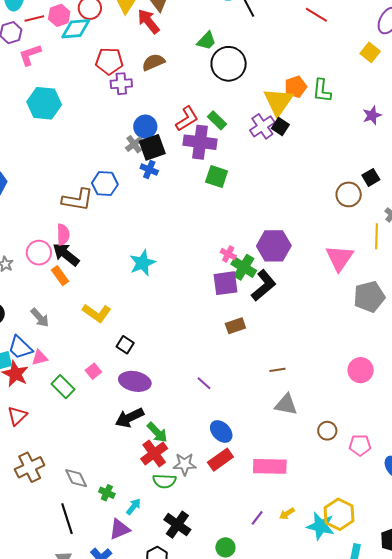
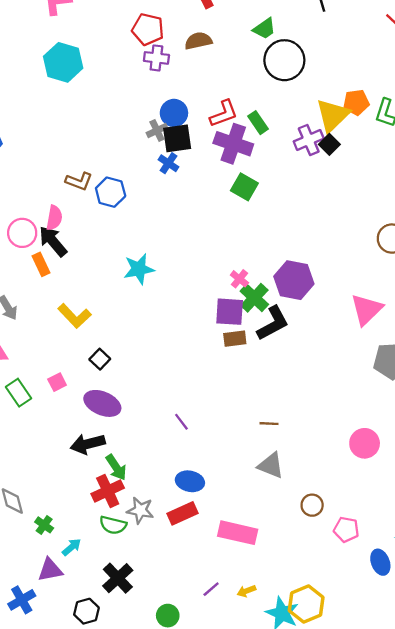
blue hexagon: (105, 184) -> (111, 192), moved
brown L-shape: (78, 200) -> (79, 181), size x0.7
brown rectangle: (235, 326) -> (235, 339), moved
blue ellipse: (221, 432) -> (190, 481), turned -45

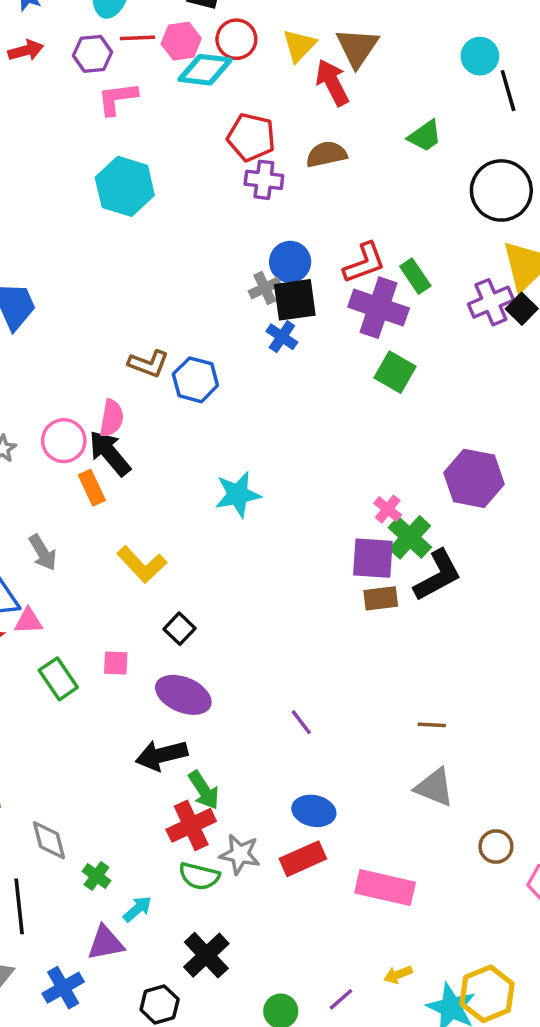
black circle: (284, 60) -> (501, 190), moved
purple hexagon: (294, 280) -> (474, 478), moved
pink square: (57, 382) -> (116, 663), turned 30
purple line: (211, 589) -> (341, 999), moved

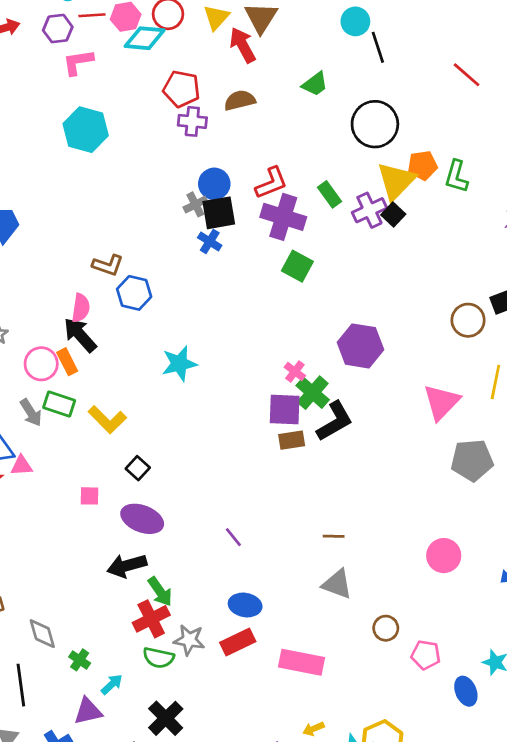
green rectangle: (415, 276) -> (329, 194), moved
blue hexagon: (195, 380) -> (134, 293), moved
pink circle: (64, 441) -> (41, 364), moved
green rectangle: (58, 679) -> (59, 404), moved, turned -36

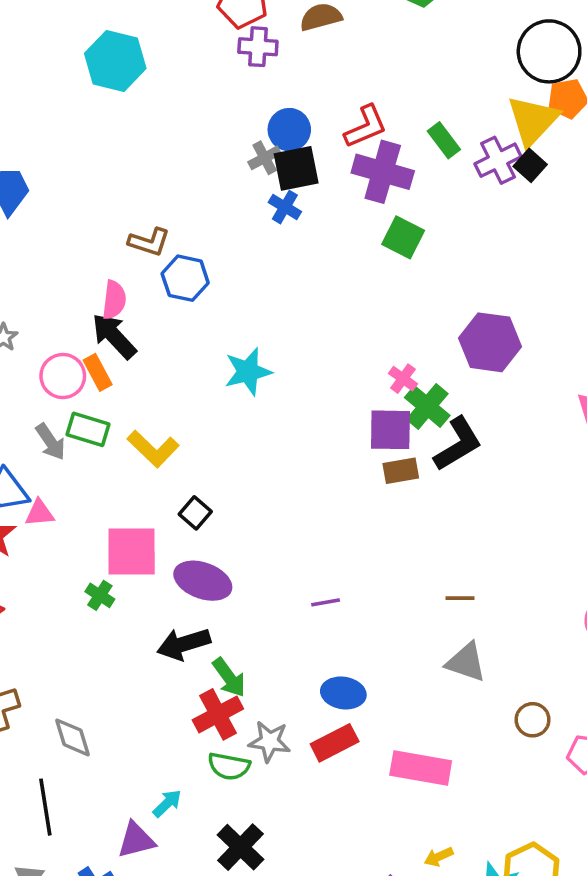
black circle: (375, 124) -> (549, 51), moved
pink square: (89, 496) -> (132, 552), size x2.0
purple line: (233, 537) -> (326, 602), turned -60
green cross: (80, 660) -> (100, 595), moved

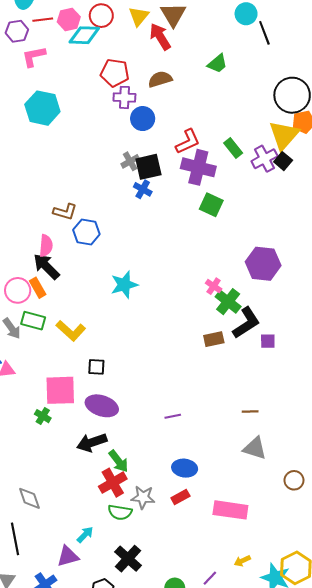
blue circle: (289, 130) -> (143, 119), moved
purple square: (390, 430) -> (268, 341), moved, size x0.6
black square: (195, 513) -> (96, 367), turned -36
red rectangle: (335, 743) -> (180, 497), size x0.7

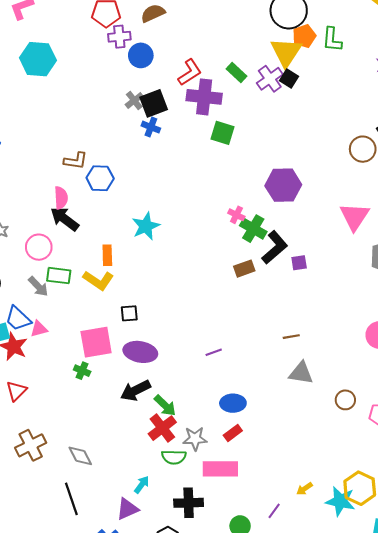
orange rectangle: (38, 288) -> (107, 255), moved, turned 36
pink rectangle: (230, 510) -> (220, 469), moved
black cross: (128, 559) -> (189, 503), turned -36

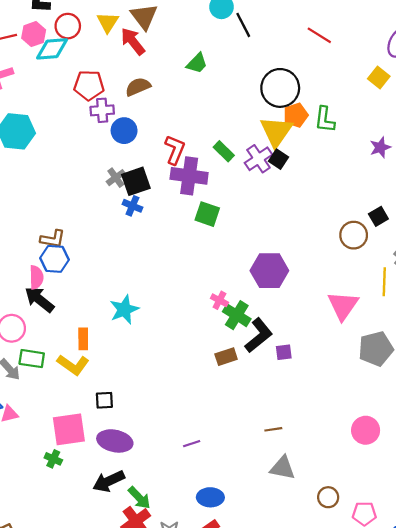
red L-shape: (190, 72) -> (175, 150), turned -36
blue hexagon: (100, 178) -> (55, 259), moved

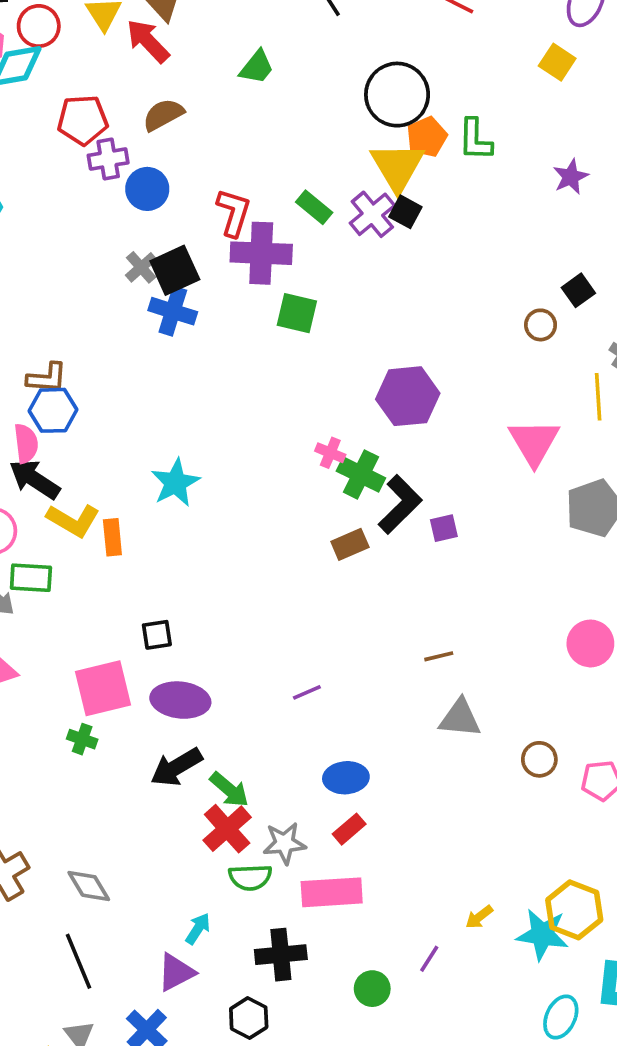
blue cross: (132, 206) -> (173, 311), size x1.4
brown circle: (354, 235) -> (541, 325), size x0.7
yellow L-shape: (73, 365) -> (73, 520), moved

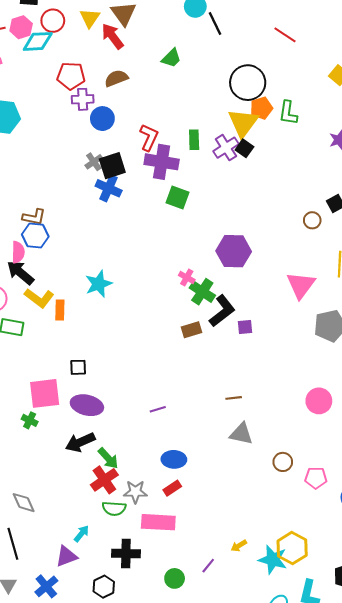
green rectangle: (314, 207) -> (194, 140), turned 42

